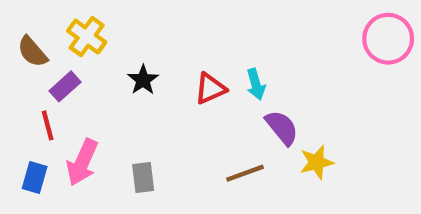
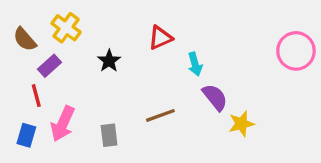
pink circle: (388, 39) -> (296, 51), moved
red triangle: (210, 89) -> (160, 38), moved
brown line: (245, 173) -> (160, 115), moved

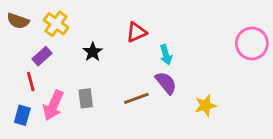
brown semicircle: (25, 39) -> (18, 21), moved, turned -30
purple semicircle: (215, 97) -> (166, 83), moved
gray rectangle: (109, 135) -> (86, 98), moved

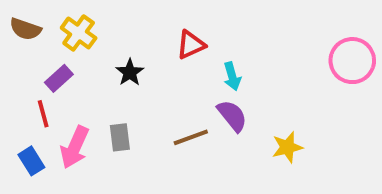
blue rectangle: (22, 115) -> (31, 161), turned -48

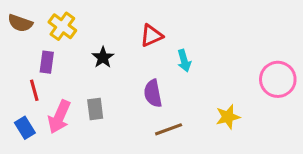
pink circle: (352, 61) -> (278, 79), moved
purple rectangle: (59, 78) -> (47, 62), turned -40
purple semicircle: (232, 116) -> (153, 93), moved, turned -152
brown line: (191, 137) -> (169, 129), moved

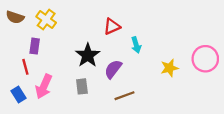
black star: (103, 57) -> (88, 55), moved, size x1.5
purple semicircle: (153, 93) -> (113, 69), turned 48
gray rectangle: (95, 109) -> (82, 86), moved
yellow star: (228, 117) -> (170, 68), moved

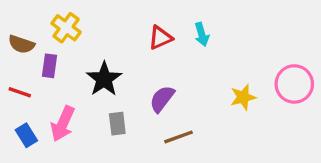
brown semicircle: (15, 17) -> (21, 44), moved
cyan arrow: (136, 45) -> (202, 34), moved
black star: (88, 55) -> (104, 79), moved
red line: (25, 67) -> (20, 92), moved, turned -56

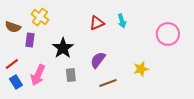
pink circle: (294, 84) -> (168, 34), moved
red line: (20, 92) -> (12, 64), moved, turned -56
yellow star: (243, 97) -> (141, 69), moved

